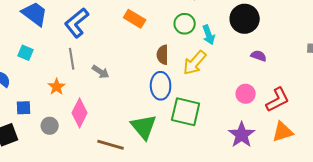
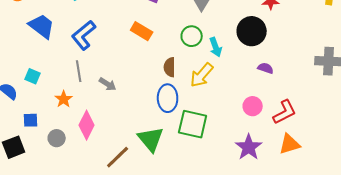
cyan square: (26, 53) -> (33, 76), moved
brown line: (111, 145) -> (118, 157), turned -60

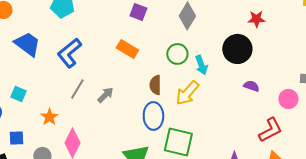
gray line: (79, 71) -> (77, 89), moved, turned 40
gray arrow: (108, 84) -> (105, 95), moved, turned -78
pink circle: (253, 106) -> (288, 99), moved

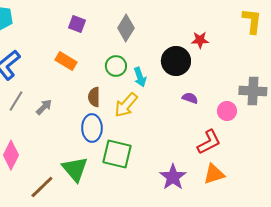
red star: (256, 19) -> (200, 40), moved

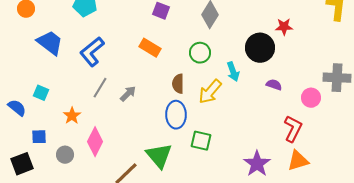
cyan arrow: (140, 77) -> (233, 72), moved
red L-shape: (209, 142) -> (293, 129), turned -36
green square: (117, 154) -> (201, 141), size x0.7

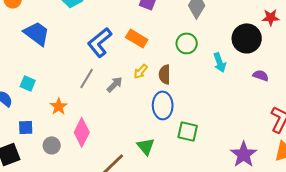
blue L-shape: (92, 52) -> (100, 42), moved
yellow arrow: (210, 92) -> (141, 71), moved, size x0.6
green triangle: (159, 156) -> (146, 146), size x0.7

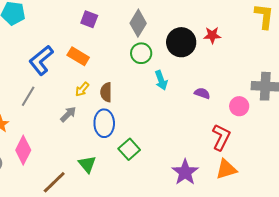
black circle: (247, 38) -> (181, 42), moved
green circle: (187, 43) -> (141, 53), moved
gray arrow: (115, 84) -> (68, 114), moved
green square: (188, 131) -> (129, 149), turned 35

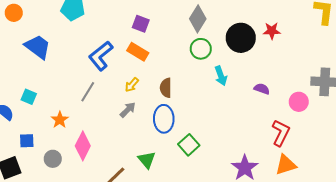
purple square: (89, 19) -> (141, 24), moved
yellow arrow: (82, 89) -> (132, 85), moved

